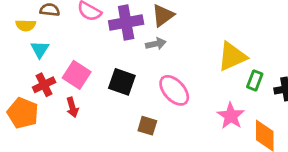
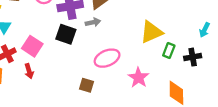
black square: (122, 82) -> (66, 34), moved
pink ellipse: (174, 90) -> (107, 58), turned -70
pink star: (231, 116) -> (138, 78), moved

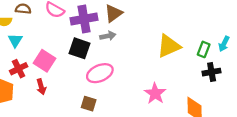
green rectangle: (169, 51) -> (204, 49), moved
pink ellipse: (107, 58) -> (100, 73), moved
brown square: (86, 85) -> (89, 104), moved

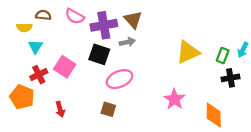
brown triangle: (113, 13) -> (133, 20), turned -36
red arrow: (41, 87) -> (60, 109), moved

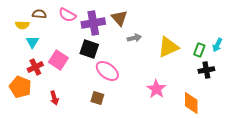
gray arrow: (127, 42) -> (134, 38), moved
pink ellipse: (120, 79) -> (107, 71), turned 60

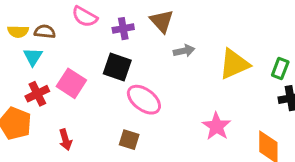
brown semicircle: (39, 14) -> (45, 32), moved
purple cross: (93, 23) -> (123, 29), size x0.6

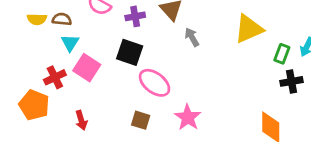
gray arrow: (184, 51) -> (192, 37), turned -108
cyan triangle: (33, 57) -> (70, 43), moved
yellow triangle: (234, 64) -> (249, 29), moved
pink star: (217, 126) -> (188, 117), moved

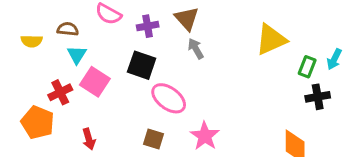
yellow semicircle: (37, 19) -> (32, 41), moved
gray arrow: (192, 37) -> (196, 49), moved

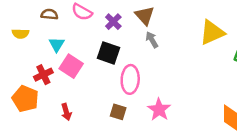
purple cross: (148, 26) -> (113, 22), turned -35
brown semicircle: (68, 29) -> (49, 14), moved
pink ellipse: (169, 98) -> (130, 79), turned 56

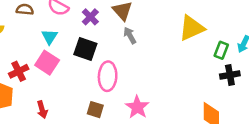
cyan triangle: (57, 44) -> (50, 37), moved

